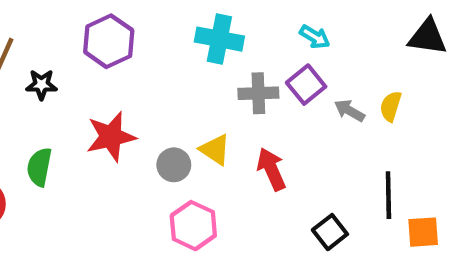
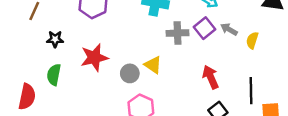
black star: (41, 85) -> (55, 39), moved
gray arrow: (349, 111) -> (229, 29), moved
red arrow: (271, 169) -> (211, 77), moved

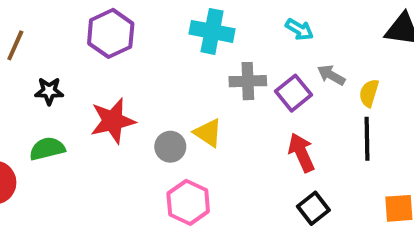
purple square: (204, 28) -> (293, 93), moved
green semicircle: (54, 75) -> (47, 149), turned 65
black line: (251, 91) -> (367, 139), moved

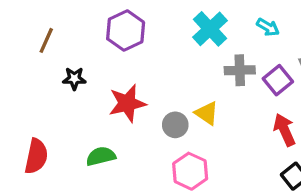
cyan arrow: (299, 29) -> (268, 27), moved
cyan cross: (212, 31) -> (210, 29), turned 36
green semicircle: (47, 149) -> (101, 156), moved

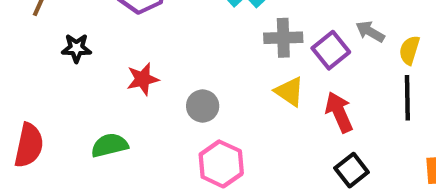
red star: (127, 103) -> (143, 79), size x0.7
yellow triangle: (207, 113) -> (289, 92), moved

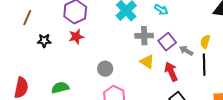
gray arrow: (370, 32) -> (186, 51), moved
red star: (143, 79) -> (76, 37), moved

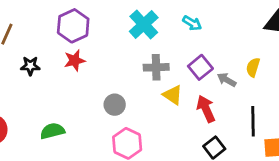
gray cross: (144, 36) -> (156, 67), moved
black line: (204, 65) -> (253, 121), moved

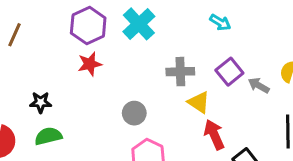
cyan cross: (144, 24) -> (139, 24), moved
black star: (30, 66) -> (41, 102), moved
red arrow: (206, 109) -> (214, 135), moved
green semicircle: (52, 131) -> (48, 136), moved

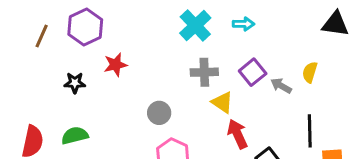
cyan arrow: (220, 22) -> (243, 24), turned -30
cyan cross: (139, 24) -> (195, 25), moved
purple hexagon: (88, 26) -> (85, 27), moved
black star: (41, 102) -> (75, 83), moved

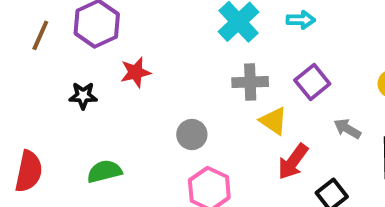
gray arrow: (281, 86) -> (347, 129), moved
red arrow: (237, 134) -> (293, 162), turned -120
green semicircle: (75, 135) -> (104, 171), moved

